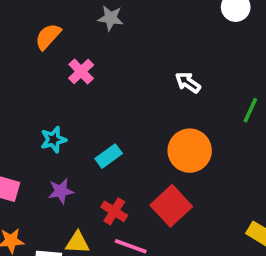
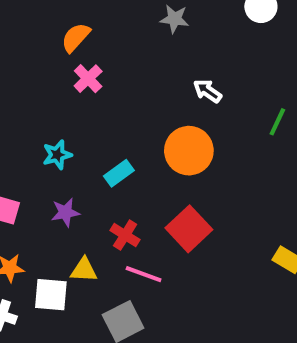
gray star: (111, 18) -> (174, 19), moved
orange semicircle: (48, 37) -> (76, 37), moved
orange circle: (190, 151) -> (189, 151), moved

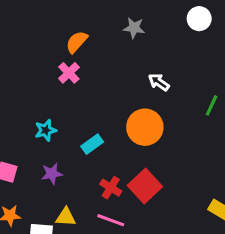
orange semicircle: (76, 37) -> (77, 42), moved
red cross: (125, 235) -> (111, 188), moved

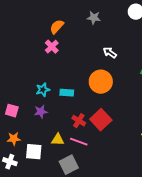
cyan star: (46, 130) -> (43, 90), moved
cyan rectangle: (92, 144) -> (67, 93), turned 40
yellow triangle: (66, 217) -> (58, 140), moved

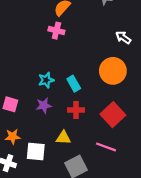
pink cross: (52, 47) -> (56, 31), turned -32
cyan rectangle: (67, 93) -> (74, 84), turned 56
red cross: (79, 121) -> (76, 110), moved, turned -32
pink line: (79, 142) -> (106, 147), moved

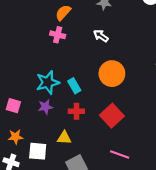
white arrow: (123, 37) -> (101, 36), moved
cyan star: (46, 80) -> (48, 82), size x1.5
pink line: (106, 147) -> (120, 154), moved

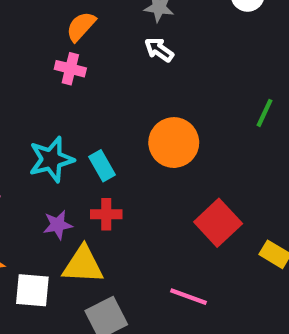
white arrow: (101, 36) -> (159, 50), moved
purple star: (45, 107) -> (58, 225), moved
red square: (112, 116) -> (218, 223), moved
yellow triangle: (64, 138) -> (83, 265), size x1.5

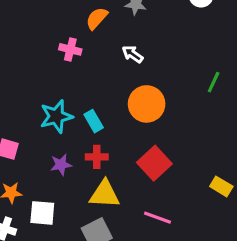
orange semicircle: (81, 26) -> (97, 18), moved
white arrow: (159, 50) -> (133, 54), moved
red square: (218, 223) -> (154, 163), moved
yellow triangle: (83, 265) -> (105, 194), moved

